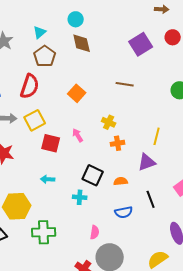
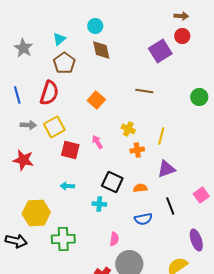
red circle: (173, 37) -> (182, 36), moved
yellow line: (157, 136) -> (161, 136), moved

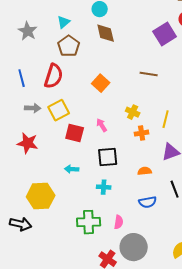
black square: (112, 182) -> (108, 157), moved, turned -30
green cross: (63, 239) -> (89, 222), moved

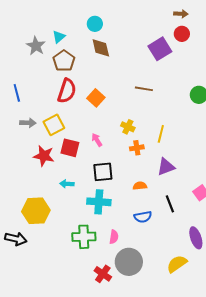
gray star: (28, 31) -> (36, 46), moved
red semicircle: (54, 76) -> (67, 91), moved
red star: (28, 143) -> (44, 156), moved
cyan cross: (104, 187) -> (99, 202), size x1.6

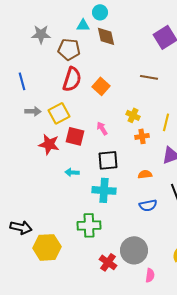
cyan triangle: (59, 37) -> (83, 25), moved, turned 40
gray star: (36, 46) -> (41, 34), turned -30
brown pentagon: (64, 61) -> (69, 49), turned -30
yellow hexagon: (36, 211) -> (47, 247), moved
pink semicircle: (114, 237) -> (150, 275), moved

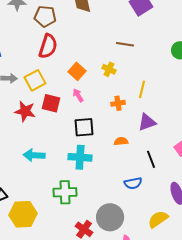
orange square: (101, 86) -> (77, 71), moved
yellow cross: (133, 115) -> (109, 69), moved
cyan arrow: (72, 172) -> (34, 155), moved, size x1.5
blue semicircle: (148, 205) -> (133, 183), moved

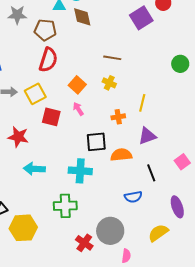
brown line: (125, 44) -> (112, 58), moved
red star: (25, 111) -> (18, 137), moved
black square: (84, 127) -> (96, 142), moved
orange semicircle: (121, 141) -> (121, 155), size x1.5

